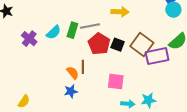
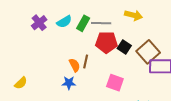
red pentagon: (99, 44) -> (106, 42), turned 30

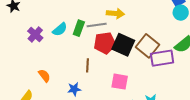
yellow arrow: (133, 15) -> (115, 14), moved
black square: (124, 47) -> (123, 45), size x1.6
orange semicircle: (75, 65) -> (44, 76), moved

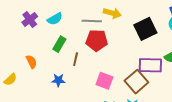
green rectangle: (79, 28) -> (59, 44), moved
black square: (123, 45) -> (145, 29), moved, turned 30
brown square: (147, 46) -> (136, 82), moved

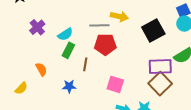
cyan semicircle: (55, 19) -> (65, 34), moved
brown square: (136, 82) -> (160, 84), moved

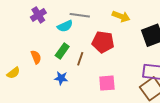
gray line: (99, 25) -> (80, 15), moved
green rectangle: (68, 50) -> (62, 51), moved
pink square: (115, 84) -> (107, 83), turned -30

